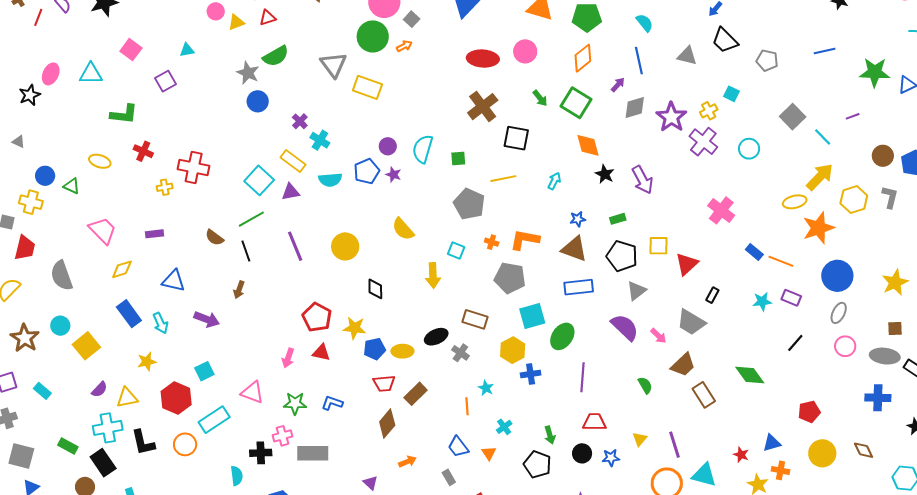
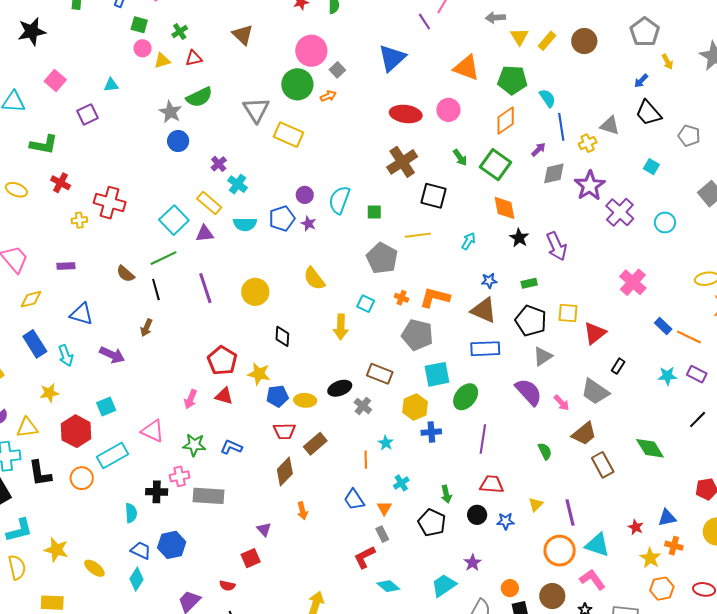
cyan semicircle: (645, 23) -> (547, 98), moved
yellow cross: (709, 111) -> (588, 143), moved
orange arrow: (407, 462) -> (302, 511), turned 96
gray rectangle: (449, 477) -> (382, 534), moved

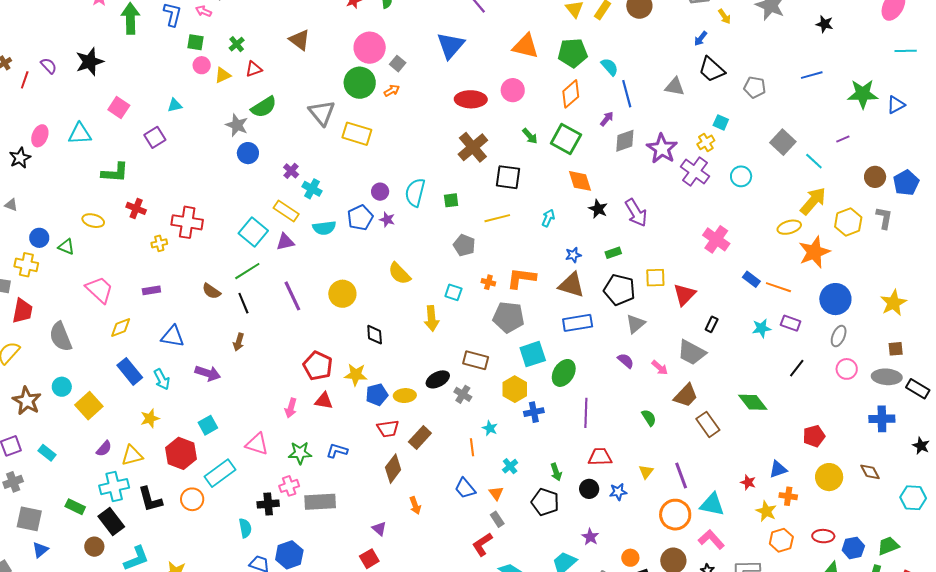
yellow cross: (588, 143) -> (706, 142), moved
gray pentagon: (382, 258) -> (464, 245), size x0.7
purple semicircle: (529, 392) -> (626, 361), size x0.6

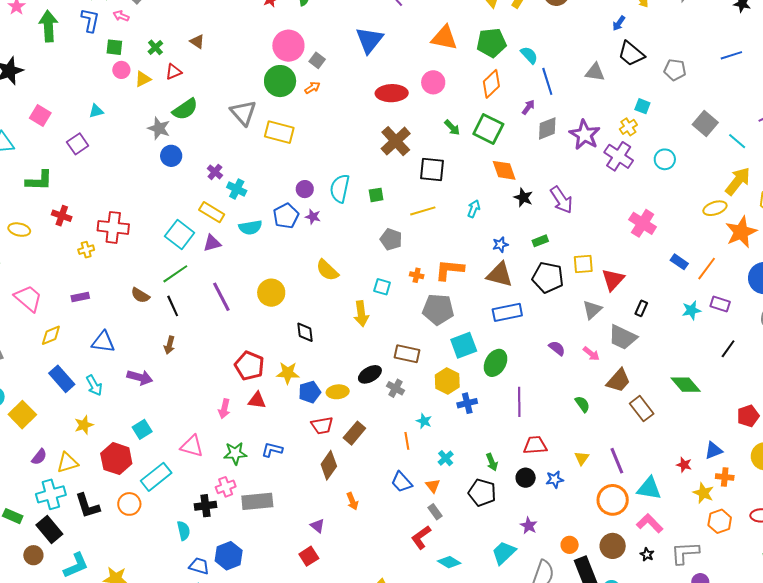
brown triangle: (300, 40) -> (197, 42), moved, size x0.7
orange line: (778, 287) -> (707, 269), turned -70
gray triangle: (636, 324) -> (592, 310), moved

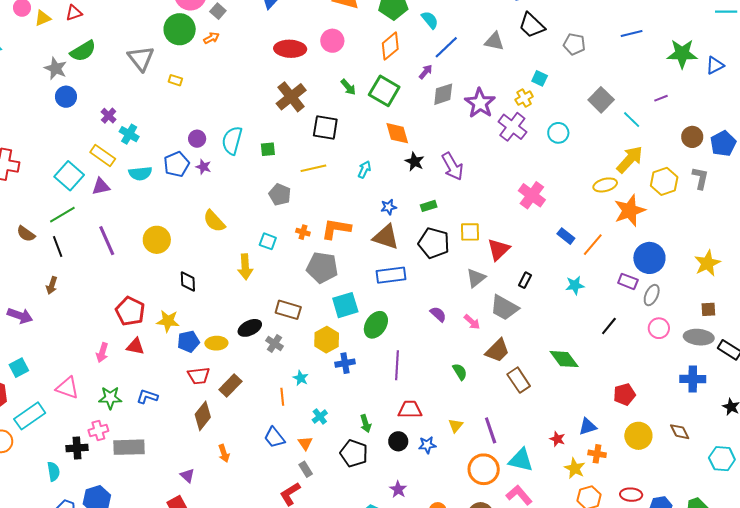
blue line: (547, 81) -> (446, 47), turned 60
yellow rectangle: (279, 132) -> (175, 80), size x0.5
purple rectangle: (720, 304) -> (628, 281), moved

